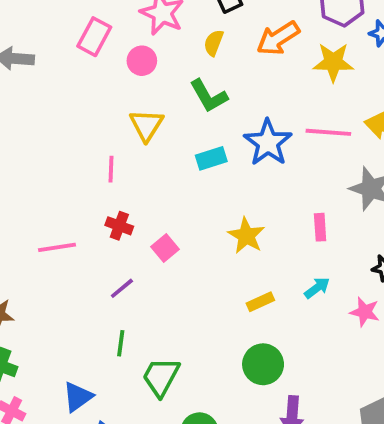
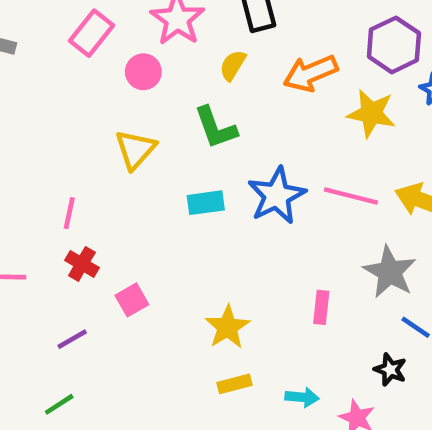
pink line: (111, 169) -> (69, 213), moved
yellow star: (246, 236) -> (227, 327), moved
cyan arrow: (317, 288) -> (302, 397), moved, turned 32
green line: (121, 343) -> (59, 404), turned 40

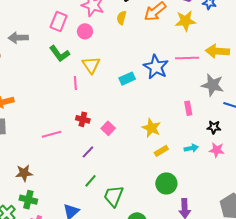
green L-shape: (216, 128) -> (60, 54), moved
pink line: (69, 213) -> (75, 83), moved
black star: (390, 370) -> (214, 127), moved

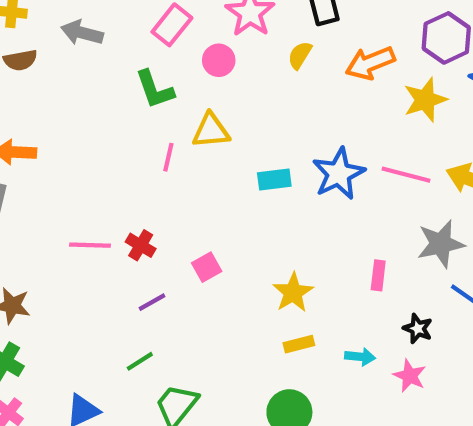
yellow star: (185, 21) -> (425, 100), turned -30
yellow triangle: (91, 65) -> (211, 131), turned 42
gray star: (213, 85) -> (441, 244), turned 30
red cross: (83, 119) -> (141, 245), moved

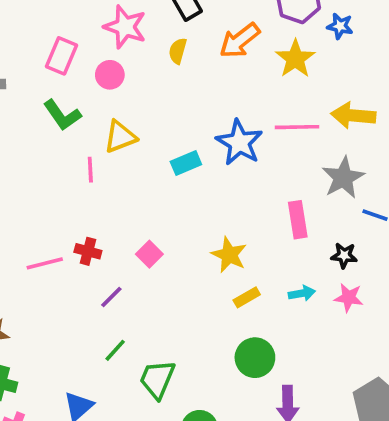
pink rectangle: (378, 275) -> (298, 220), size x1.4

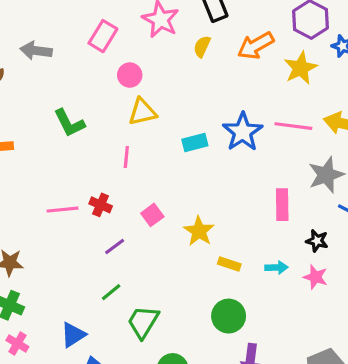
pink circle: (110, 75) -> (130, 75), moved
green L-shape: (62, 115) -> (69, 123), moved
pink line: (90, 170) -> (126, 157), moved
yellow star: (229, 255) -> (199, 231), moved
yellow rectangle: (247, 297) -> (229, 264), turned 40

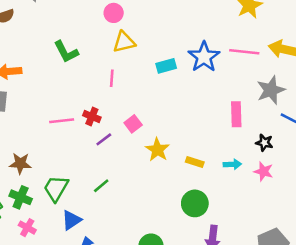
yellow star: (199, 231) -> (157, 150), moved
purple line: (115, 247) -> (104, 139), moved
green trapezoid: (143, 322) -> (56, 188), moved

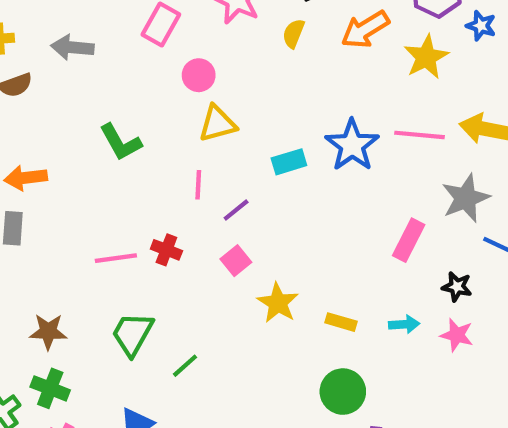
pink rectangle: (236, 114) -> (409, 240), turned 30
purple line: (104, 139) -> (236, 210), moved
green trapezoid: (56, 188) -> (132, 334), moved

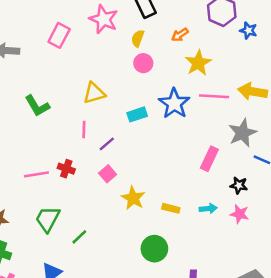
orange arrow: (365, 29) -> (180, 35), size x0.6
yellow star: (426, 57) -> (198, 63), moved
pink circle: (199, 75) -> (143, 63), moved
green circle: (343, 392) -> (154, 249), moved

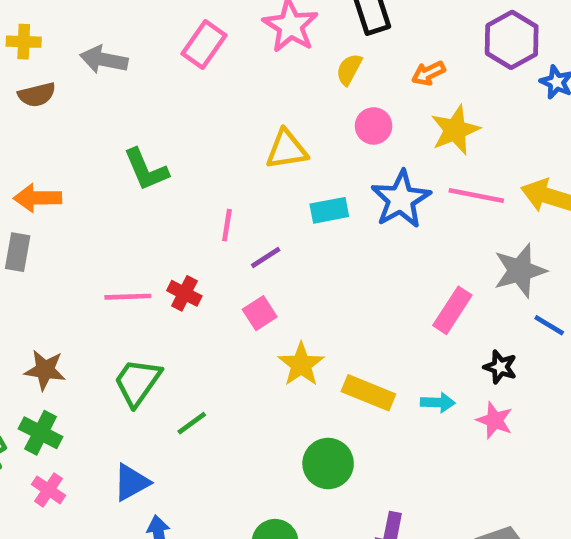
pink circle: (143, 63) -> (374, 126), moved
yellow triangle: (94, 93) -> (287, 149), moved
yellow rectangle: (171, 208) -> (368, 393), size x1.5

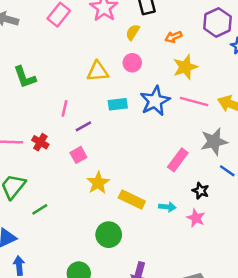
pink circle: (374, 126) -> (132, 63), moved

